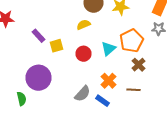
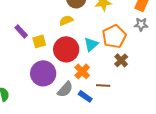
red circle: (84, 54) -> (66, 49), size x1.6
purple circle: (38, 78) -> (43, 73), moved
orange cross: (108, 81) -> (82, 71), moved
brown line: (134, 90) -> (103, 85), moved

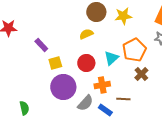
yellow square: (39, 41) -> (55, 63), moved
red circle: (66, 49) -> (86, 63), size x0.7
orange cross: (82, 71) -> (102, 85), turned 35

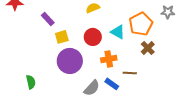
cyan triangle: (111, 58) -> (118, 32), turned -49
gray semicircle: (85, 103) -> (92, 88), moved

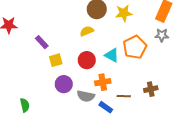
brown cross: (148, 48) -> (151, 89), moved, turned 32
purple circle: (70, 61) -> (64, 84), size x0.7
gray semicircle: (92, 88) -> (86, 96), moved, turned 60

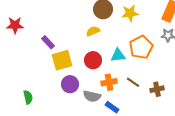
cyan triangle: (112, 55) -> (118, 55), turned -35
yellow square: (56, 60) -> (62, 60), size x1.5
brown line: (124, 96) -> (133, 82), moved, turned 32
green semicircle: (25, 105) -> (28, 97), moved

